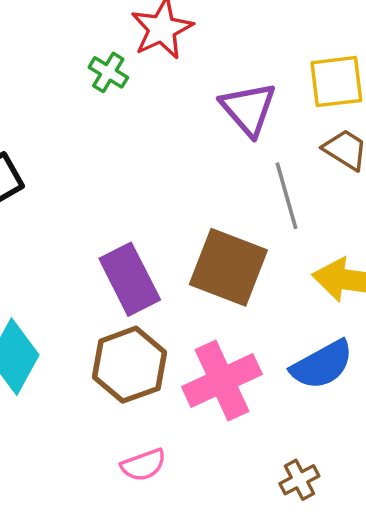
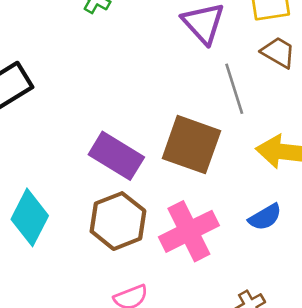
purple rectangle: (130, 279) -> (116, 156), turned -30
blue semicircle: (322, 365) -> (265, 217), size x0.7

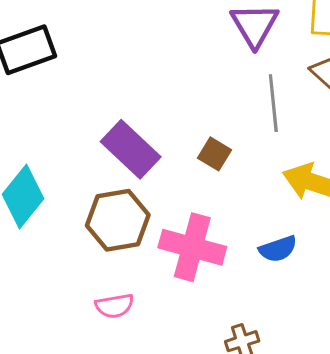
brown square: (191, 145) -> (214, 154), size x0.5
pink cross: (189, 231) -> (192, 247), turned 30

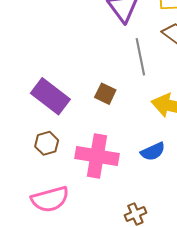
brown hexagon: (118, 220) -> (47, 143), size x0.6
pink semicircle: (115, 306) -> (50, 199), size x1.5

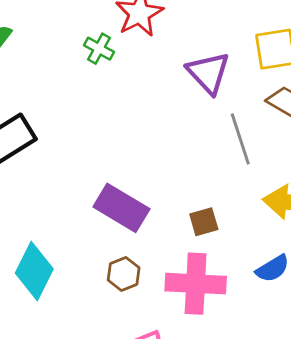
brown square: (105, 94) -> (204, 222), moved, turned -35

